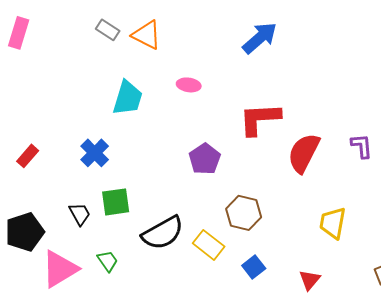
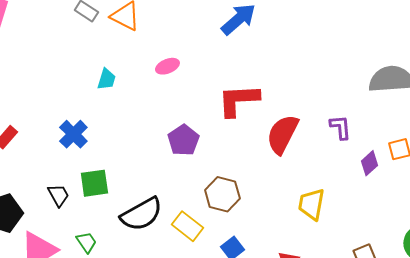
pink ellipse: (189, 85) -> (167, 66), turned -30
cyan trapezoid: (128, 98) -> (106, 79), size x0.6

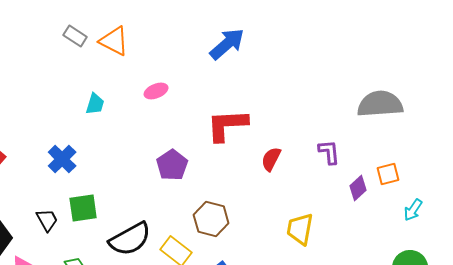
red semicircle: (282, 134) -> (271, 159), size x0.6

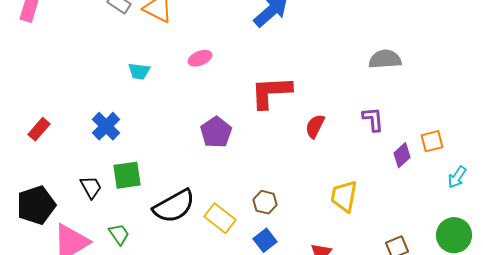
cyan trapezoid: (95, 104) -> (139, 71), turned 80
gray semicircle: (380, 104) -> (385, 59), moved, size x0.7
brown hexagon: (211, 219) -> (265, 202), moved, size x0.7

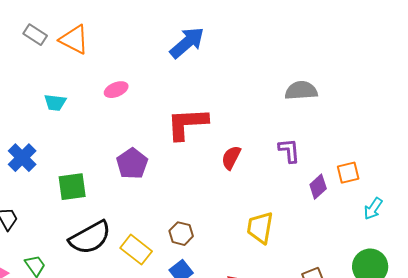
green square: (127, 175) -> (72, 187), moved

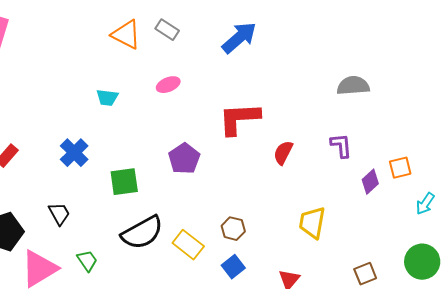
gray rectangle: (35, 35) -> (167, 30), moved

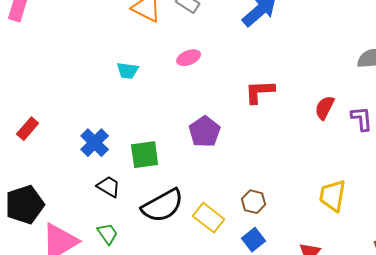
red L-shape: (239, 119) -> (260, 92), size x0.7
blue cross: (74, 153) -> (95, 143), moved
red semicircle: (283, 153) -> (325, 108), moved
black trapezoid: (59, 214) -> (109, 187), moved, turned -30

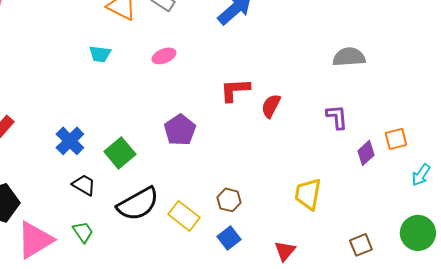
cyan trapezoid: (128, 71) -> (100, 54), moved
red semicircle: (325, 108) -> (271, 106), moved
green square: (145, 155) -> (120, 153), turned -32

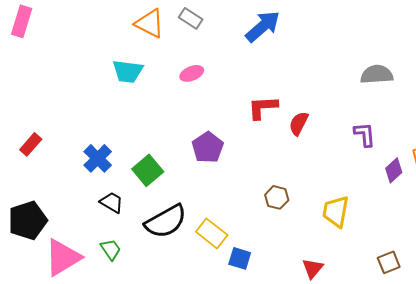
cyan trapezoid: (100, 54) -> (128, 71), size x1.4
brown hexagon: (229, 200) -> (277, 197), moved
blue square: (229, 238) -> (240, 258), moved, turned -35

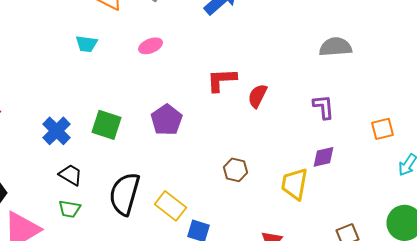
cyan trapezoid: (128, 71) -> (87, 44), size x0.7
green square: (148, 170) -> (107, 125), moved, turned -32
purple diamond: (394, 170) -> (324, 157), moved, turned 30
black semicircle: (166, 221) -> (125, 194), turned 135
green trapezoid: (111, 249) -> (70, 209), moved, turned 135

